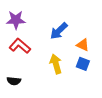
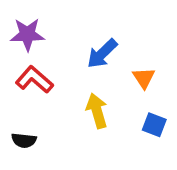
orange triangle: (83, 45) -> (144, 78), turned 32
blue square: (83, 64) -> (154, 125), moved

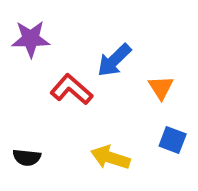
red L-shape: (34, 80) -> (71, 89), moved
yellow arrow: (97, 111) -> (110, 157), moved, turned -56

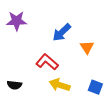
red L-shape: (71, 89) -> (47, 62), moved
blue square: (173, 140) -> (95, 87), moved

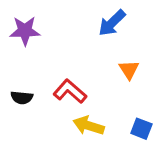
blue arrow: (62, 32) -> (112, 23), moved
black semicircle: (14, 85) -> (22, 98), moved

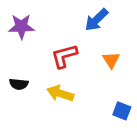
red L-shape: (70, 91) -> (64, 56), moved, turned -56
yellow arrow: (89, 126) -> (60, 93), moved

